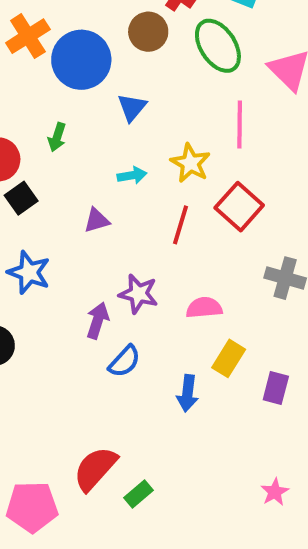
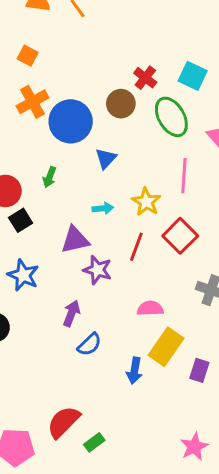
purple triangle: (97, 220) -> (75, 240), size x1.5
purple star: (138, 294) -> (97, 270), moved
yellow rectangle: (229, 358) -> (166, 347), size x1.4
pink star: (275, 492) -> (194, 447), size x1.4

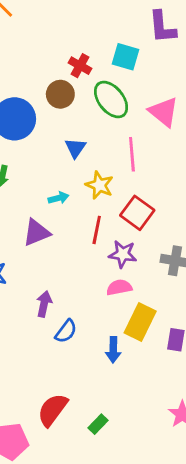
blue triangle: (106, 158) -> (75, 148), moved
purple star: (97, 270) -> (123, 254), moved
green rectangle: (94, 442) -> (98, 424), moved

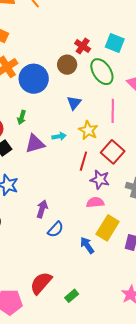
purple triangle: (36, 233) -> (35, 144), moved
blue arrow: (113, 350) -> (87, 245), turned 138

